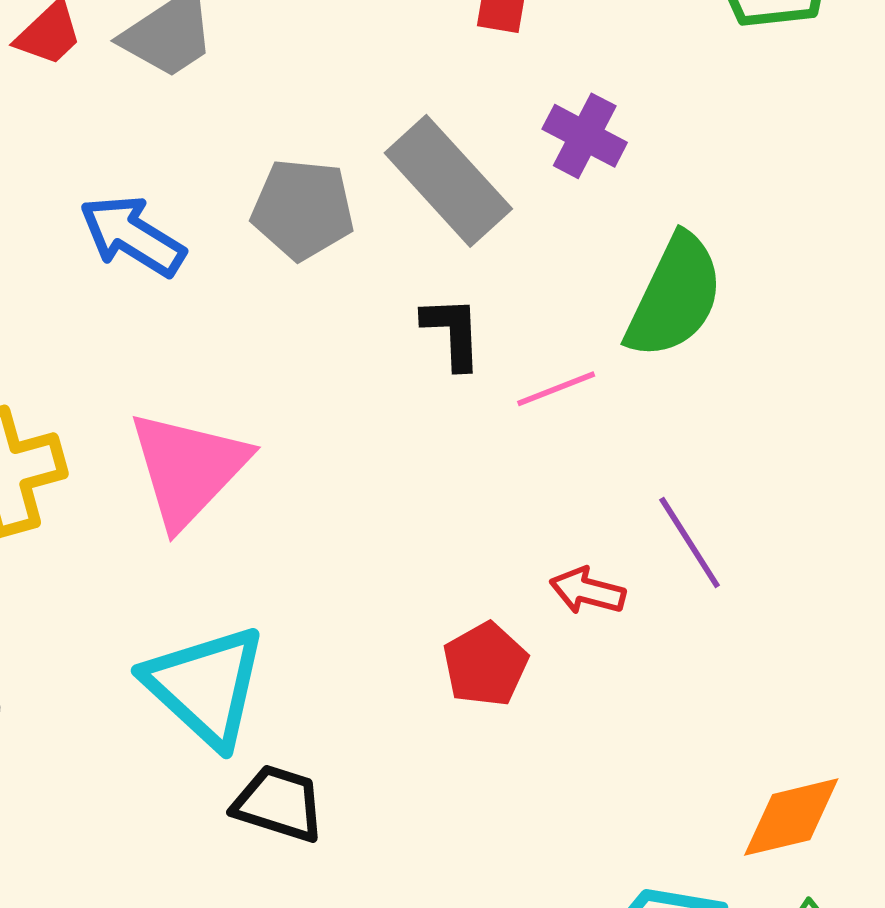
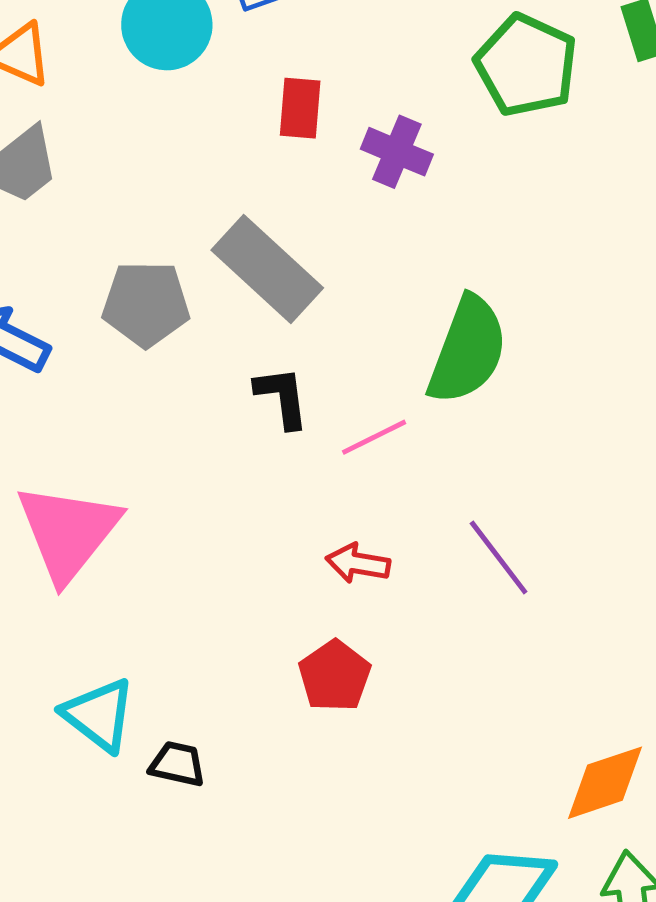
purple cross: (585, 136) -> (397, 152), moved
red arrow: (587, 591) -> (358, 563), moved
cyan triangle: (206, 686) -> (99, 715), size x0.7
black trapezoid: (279, 803) -> (177, 764), moved, size x0.7

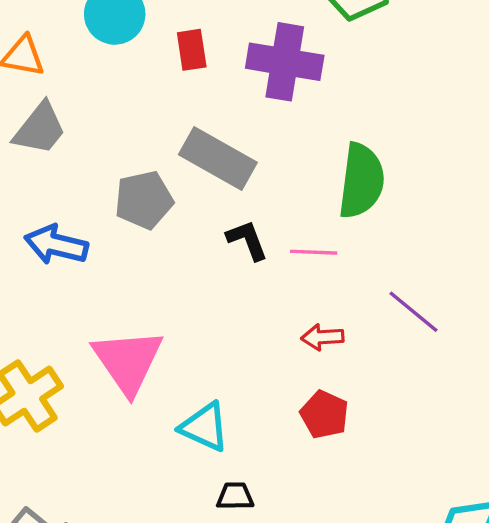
red rectangle: (300, 108) -> (192, 50), moved
purple cross: (397, 152) -> (285, 62), size x1.6
pink line: (374, 437) -> (314, 252), turned 42
cyan triangle: (99, 715) -> (204, 427), moved

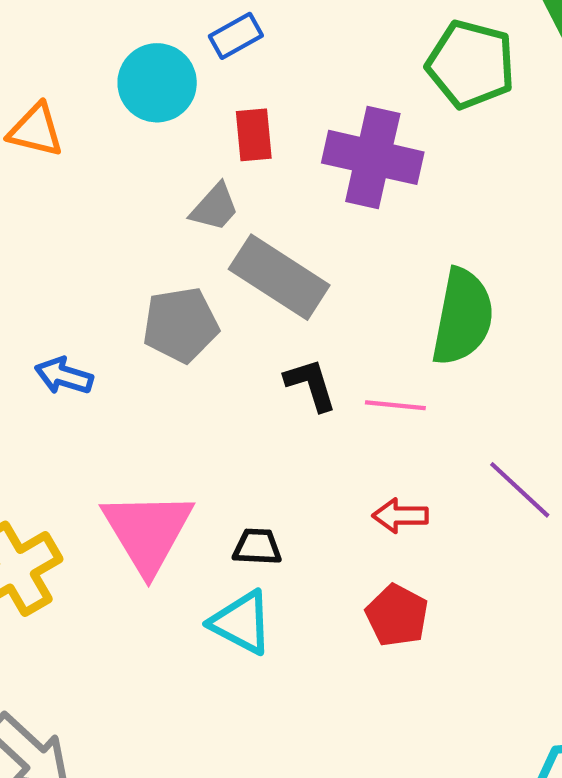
gray trapezoid: (40, 129) -> (215, 207), moved, size x0.7
blue arrow: (56, 245) -> (64, 376), size x0.7
black trapezoid: (235, 496) -> (257, 547), moved

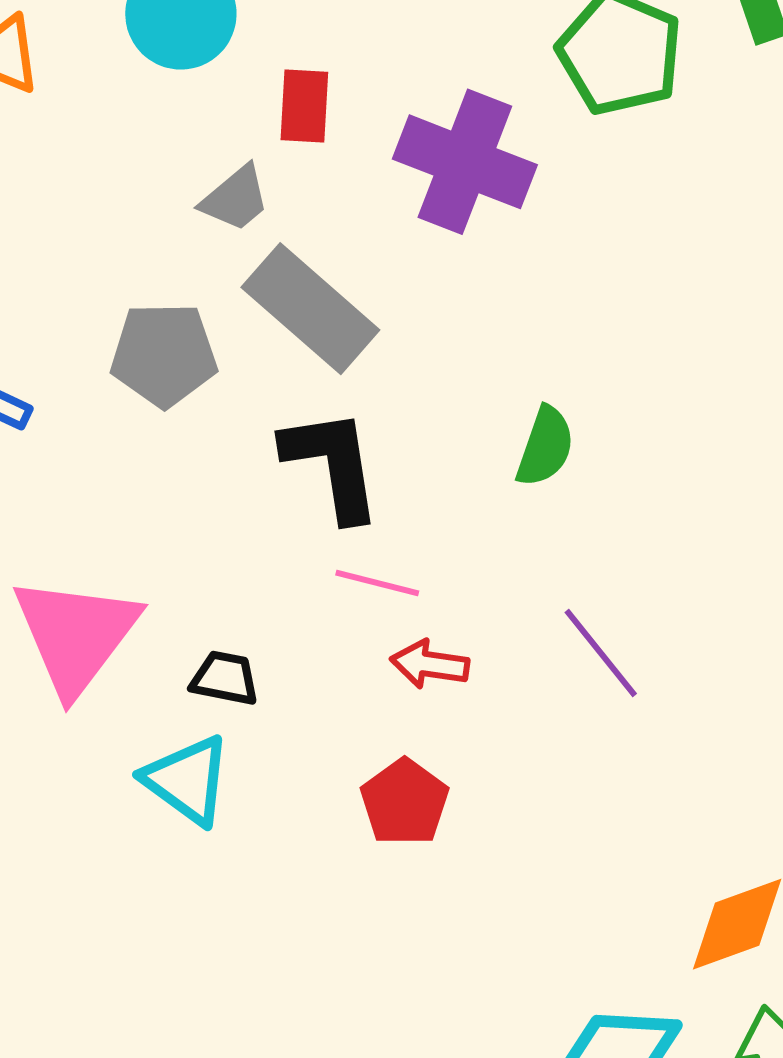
green semicircle: (463, 317) -> (545, 447), moved, size x0.6
black L-shape: (311, 385) -> (332, 464), size x1.5
pink line: (395, 405) -> (377, 583), moved

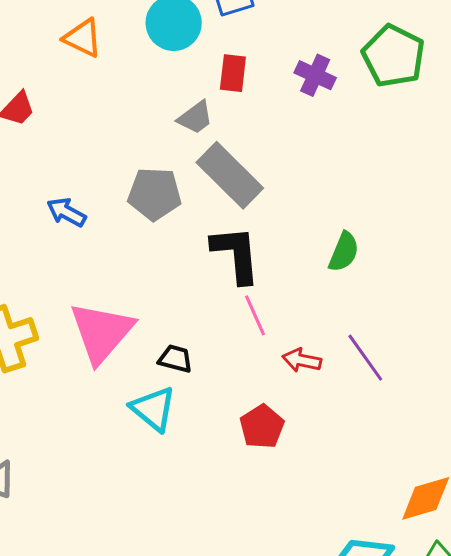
purple cross: (465, 162) -> (315, 75), moved, size x0.6
pink line: (377, 583) -> (255, 315), turned 48
red arrow: (430, 664) -> (302, 360), moved

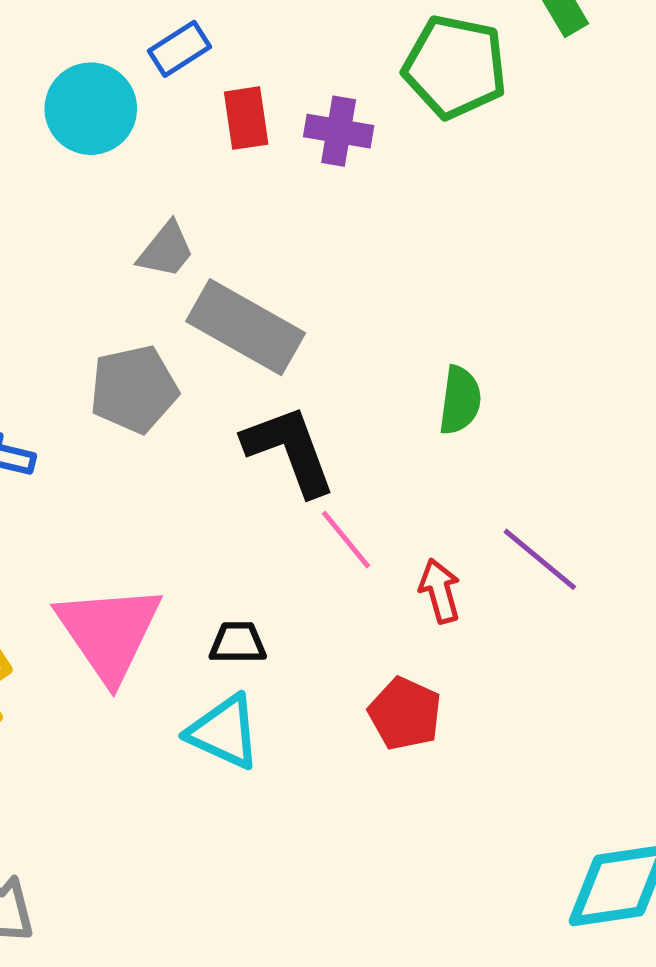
red rectangle: (233, 73) -> (246, 118), moved
red arrow: (302, 360) -> (440, 591), turned 78

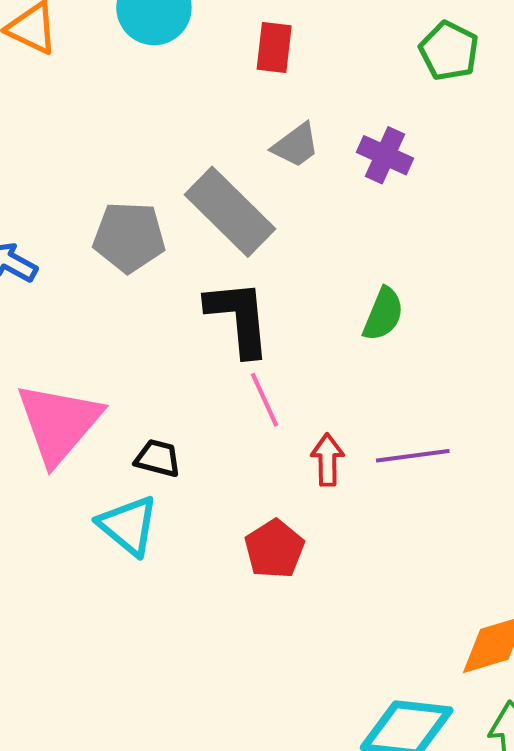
green pentagon: (455, 67) -> (449, 51), size x0.7
purple cross: (339, 131) -> (385, 155), moved
gray trapezoid: (166, 250) -> (296, 145), moved
purple line: (540, 559) -> (413, 456), turned -62

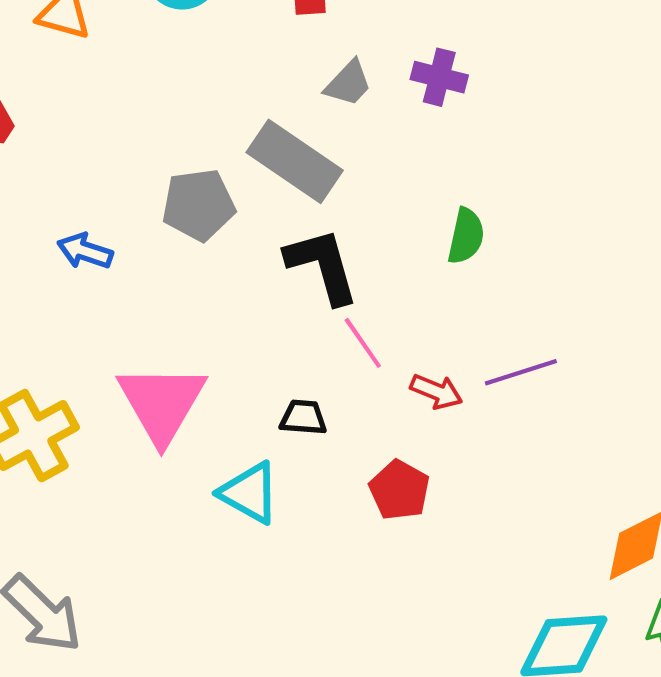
black trapezoid: (158, 458) -> (303, 417), moved
red arrow: (327, 460) -> (436, 391), turned 123

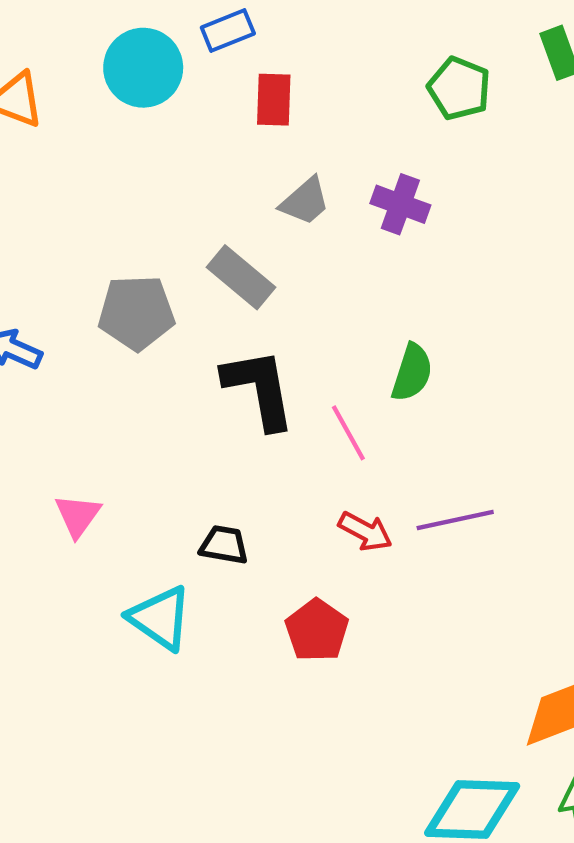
gray rectangle: (295, 161) -> (241, 277), size x0.7
pink line: (363, 343) -> (348, 433), moved
pink triangle: (162, 403) -> (78, 515), size x0.5

